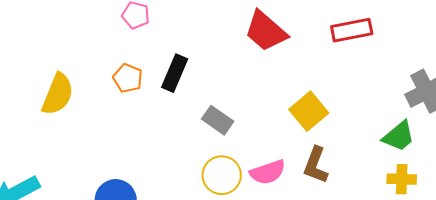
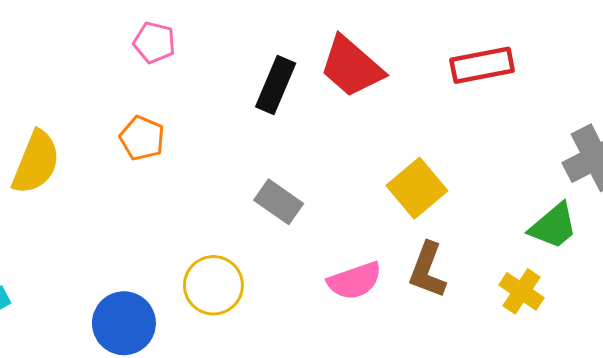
black rectangle: (175, 73) -> (276, 85), moved
yellow circle: (222, 175) -> (213, 285), moved
yellow cross: (402, 179) -> (521, 291), moved, turned 32

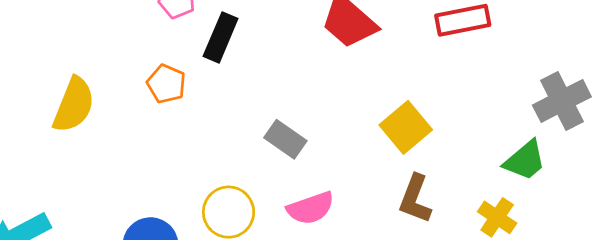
black rectangle: (276, 85) -> (221, 37), moved
pink semicircle: (355, 281) -> (311, 208), moved

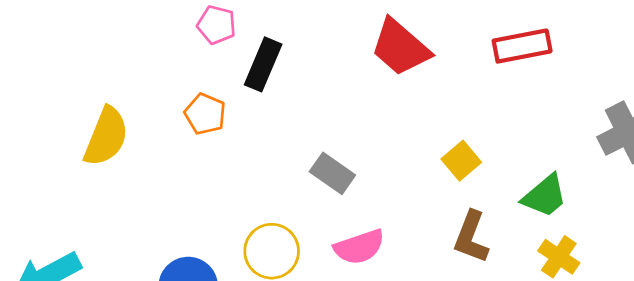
yellow square: (406, 127) -> (461, 161), size x0.7
green trapezoid: (525, 160) -> (545, 196), moved

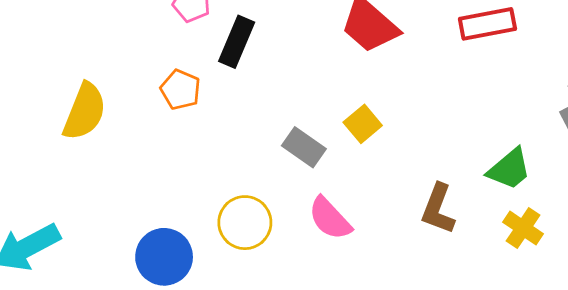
yellow square: (461, 161) -> (363, 124), moved
pink semicircle: (359, 247) -> (330, 218), turned 66

